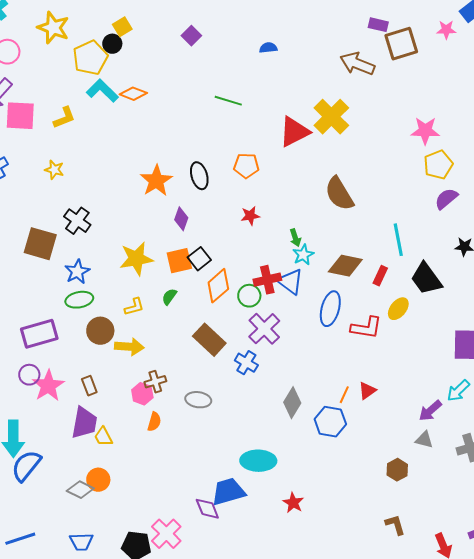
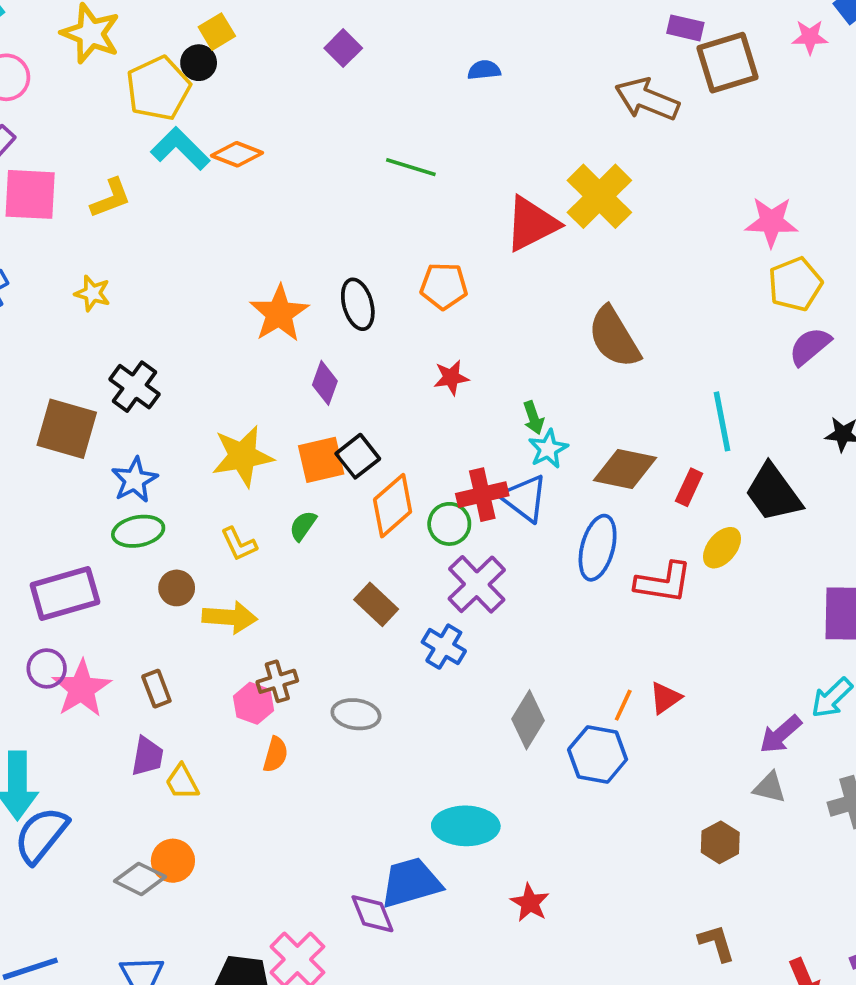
yellow L-shape: (134, 307) -> (239, 544), turned 80
brown circle: (100, 331) -> (177, 588), size x0.7
brown rectangle: (209, 340) -> (376, 604), size x0.7
purple trapezoid: (84, 423) -> (147, 756), size x0.7

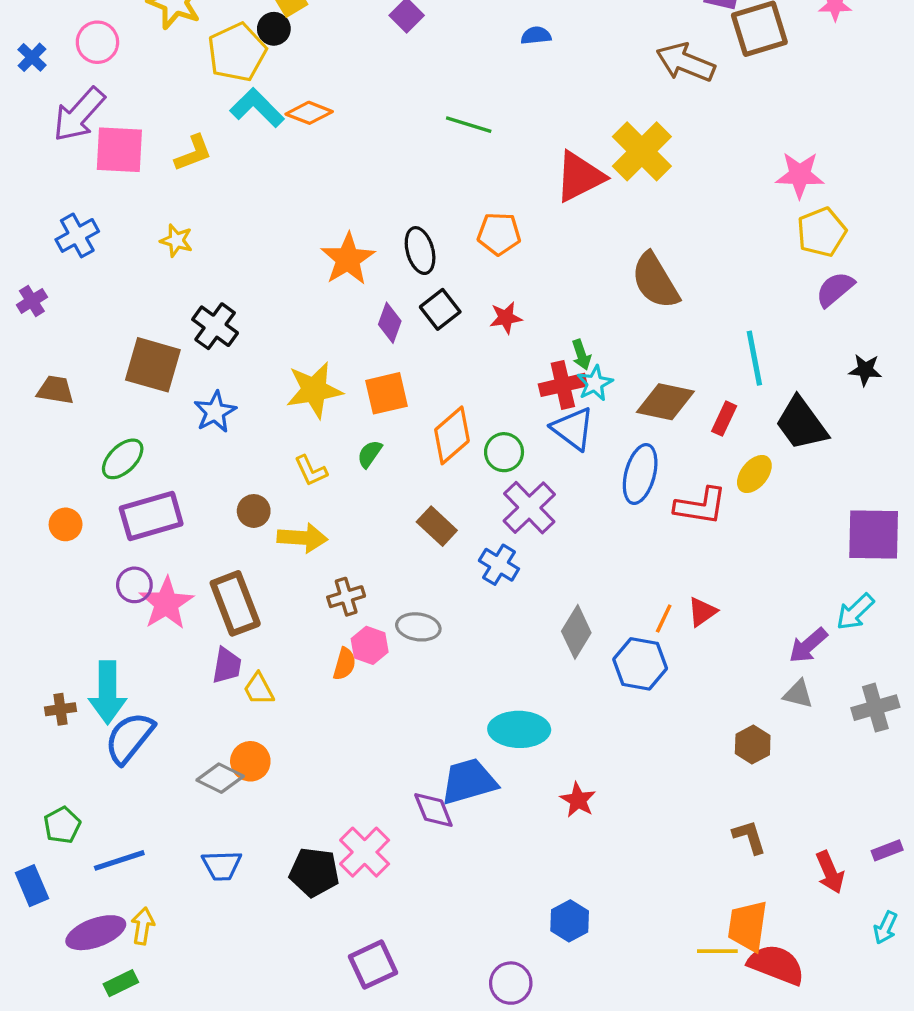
black square: (358, 456) -> (440, 309), moved
red cross: (482, 495) -> (563, 385), moved
green ellipse: (138, 531) -> (123, 459), moved, turned -33
brown rectangle: (156, 689) -> (235, 603), size x1.8
pink hexagon: (253, 703) -> (370, 645), moved

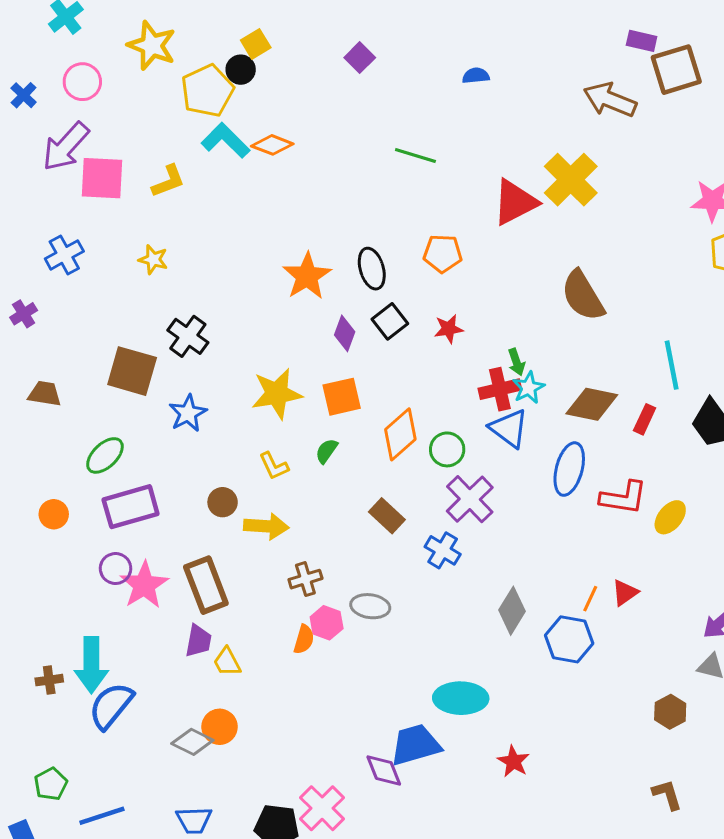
yellow ellipse: (754, 474) -> (670, 517), moved

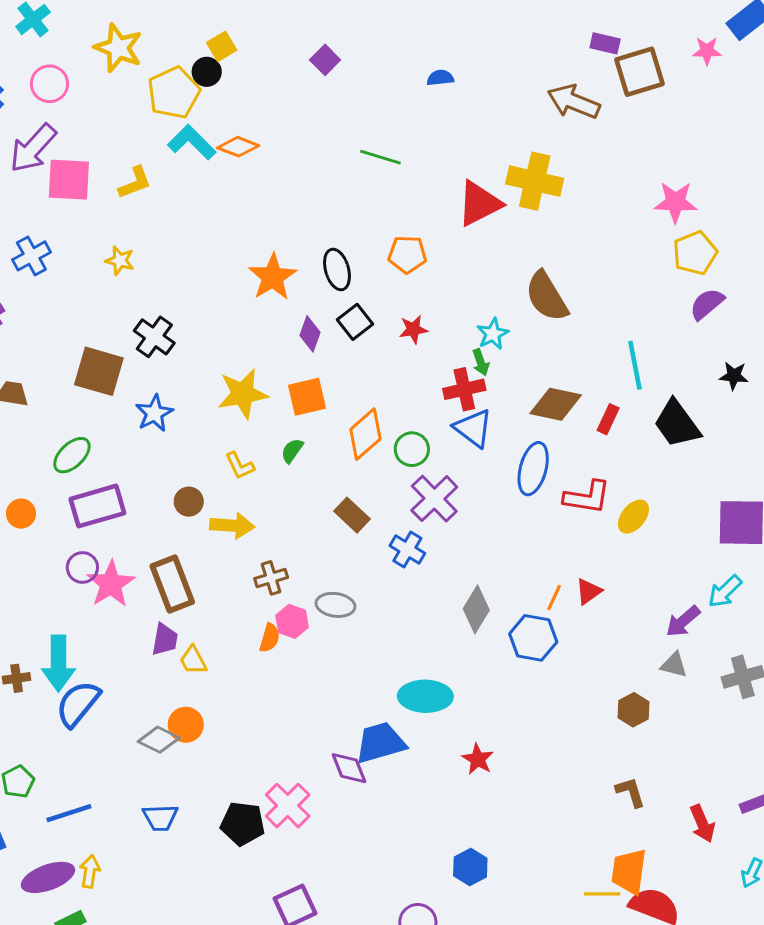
yellow cross: (571, 180) -> (535, 181), turned -32
cyan star: (529, 388) -> (493, 334), moved

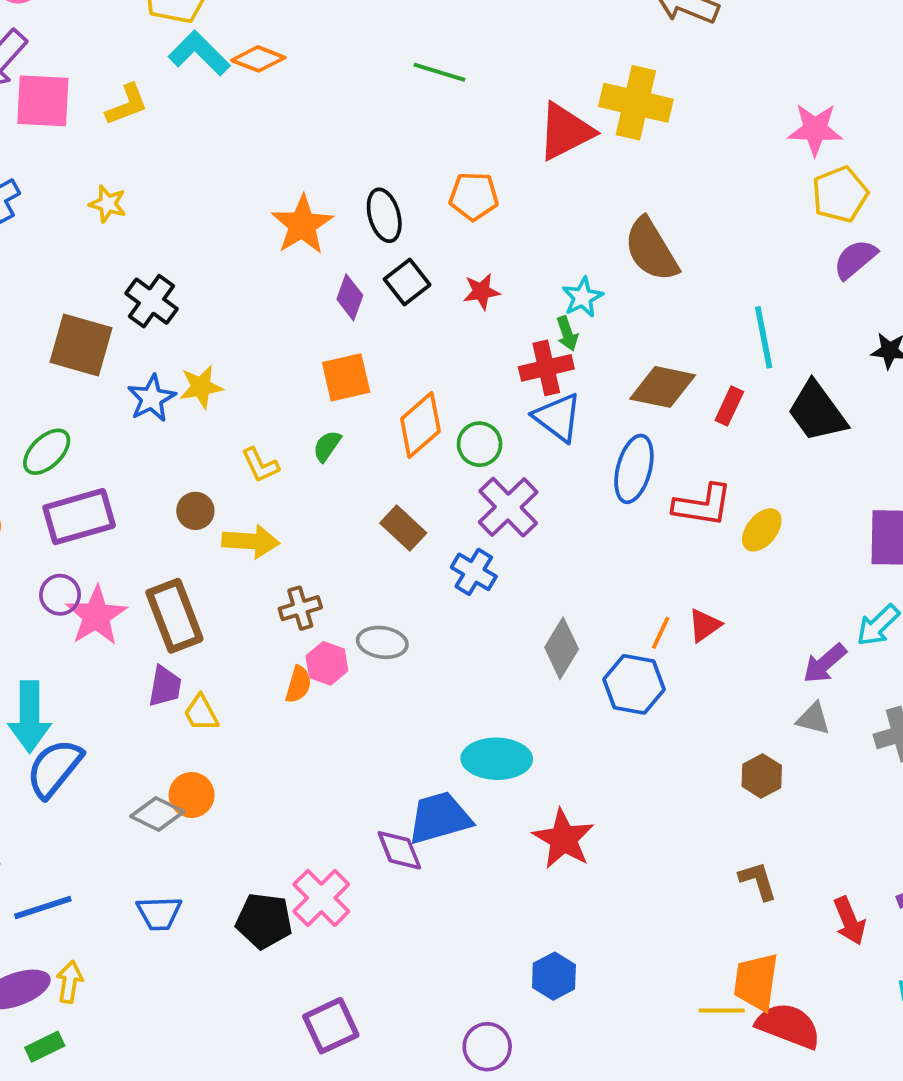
yellow star: (243, 394) -> (201, 387), moved, size x0.7
red star: (478, 759) -> (563, 839), size x1.5

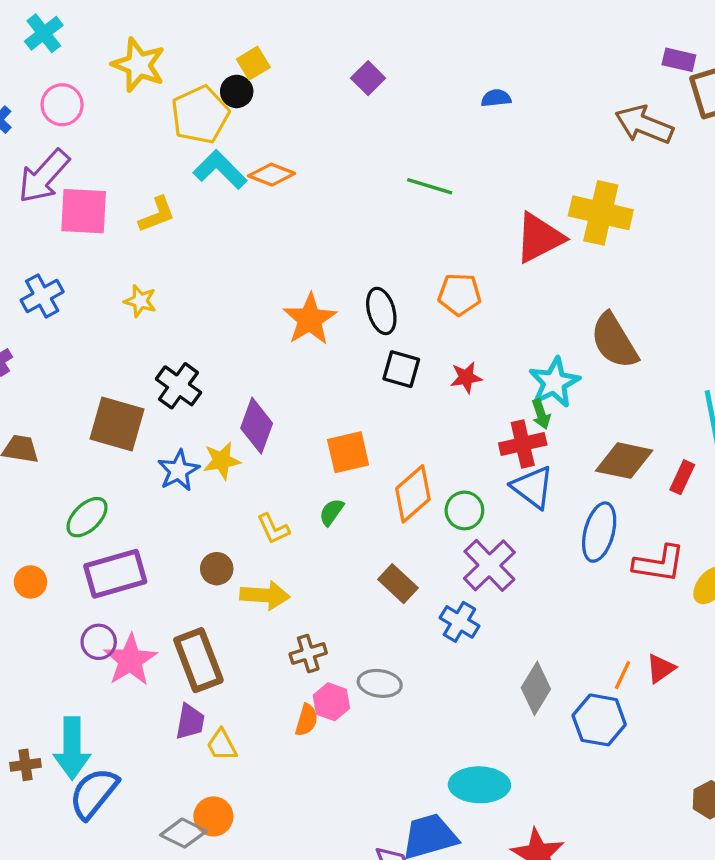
black square: (407, 282) -> (401, 369), turned -36
purple diamond: (350, 297) -> (257, 426), moved, size x1.4
cyan star: (583, 297) -> (554, 382), size x1.4

